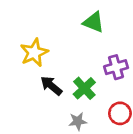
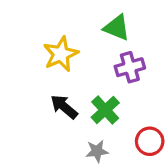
yellow star: (34, 53) -> (61, 54), moved
purple cross: (116, 67) -> (130, 67), moved

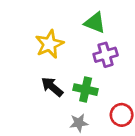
green cross: (105, 110) -> (86, 90), turned -35

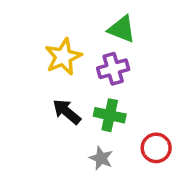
purple cross: (106, 55) -> (113, 69), moved
gray star: (79, 123) -> (101, 158), turned 30

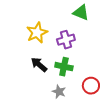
green triangle: (122, 29) -> (81, 13), moved

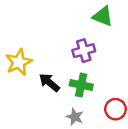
yellow star: (37, 33) -> (19, 62), moved

